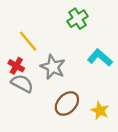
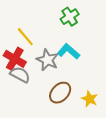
cyan L-shape: (100, 58) -> (69, 51), moved
red cross: (16, 66) -> (15, 59), size x1.5

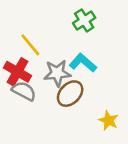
gray star: (47, 60) -> (57, 73), turned -30
brown ellipse: (60, 93) -> (70, 94), moved

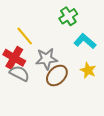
cyan L-shape: (83, 63) -> (85, 41), moved
yellow star: (109, 120) -> (88, 70), moved

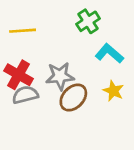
yellow line: (25, 36) -> (23, 31), moved, turned -54
gray semicircle: (19, 73) -> (25, 95), turned -42

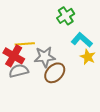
yellow line: (23, 31) -> (25, 44), moved
yellow star: (113, 91) -> (88, 57), moved

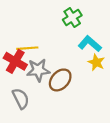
gray star: (45, 57) -> (38, 70), moved
gray semicircle: (19, 71) -> (21, 99), moved, turned 78

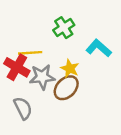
green cross: (72, 18) -> (64, 28), moved
yellow star: (96, 62) -> (70, 68), moved

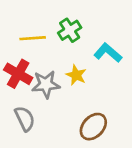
yellow line: (30, 53) -> (33, 38), moved
brown ellipse: (66, 88) -> (93, 127), moved

